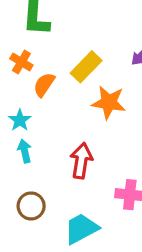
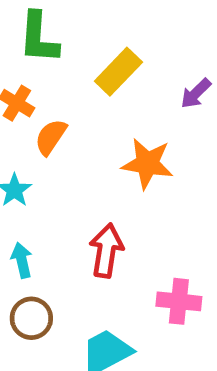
yellow rectangle: (86, 67) -> (118, 72), moved
cyan arrow: (25, 151) -> (22, 260), moved

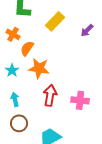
orange star: (147, 164) -> (39, 68), moved
pink cross: (179, 301) -> (80, 100), moved

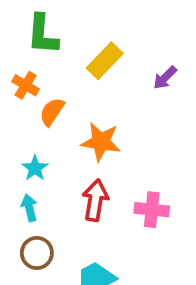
orange star: (39, 68) -> (101, 142), moved
cyan star: (12, 70) -> (35, 168), moved

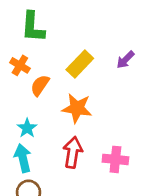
yellow rectangle: (105, 61) -> (80, 64), moved
cyan arrow: (29, 208) -> (23, 158), size x1.4

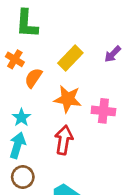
cyan arrow: (23, 158) -> (17, 145), turned 30
pink cross: (115, 159) -> (103, 111), moved

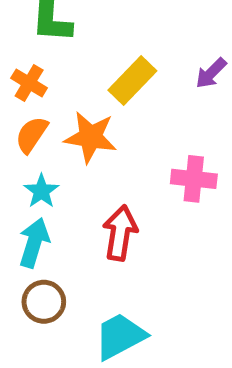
orange semicircle: (33, 78) -> (32, 135), moved
orange star: (68, 99) -> (91, 137), moved

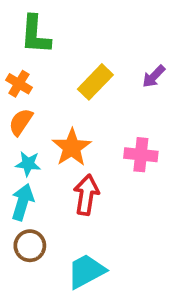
orange star: (91, 137) -> (72, 147), moved, turned 30
cyan star: (41, 191) -> (28, 164), turned -30

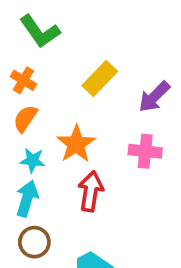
green L-shape: (35, 35) -> (40, 31), turned -39
purple arrow: (154, 76) -> (154, 97), moved, size x1.4

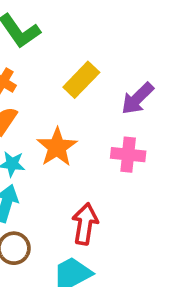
red arrow: (91, 191) -> (85, 224), moved

